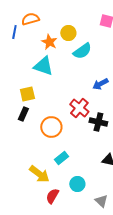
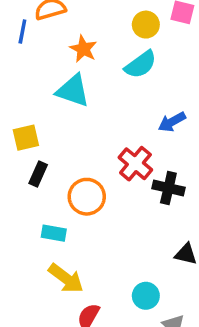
yellow circle: (68, 33) -> (146, 25), moved
yellow square: (27, 94) -> (26, 138), moved
cyan rectangle: (61, 158) -> (54, 233), moved, turned 48
cyan circle: (77, 184) -> (146, 296), moved

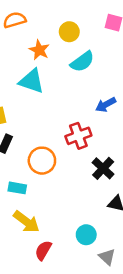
yellow circle: (146, 25) -> (69, 32), moved
red cross: (135, 164) -> (78, 136), turned 30
black cross: (168, 188) -> (103, 168), moved, turned 30

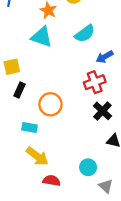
cyan semicircle: (82, 62) -> (85, 34), moved
red cross: (78, 136) -> (95, 82), moved
red semicircle: (43, 250) -> (52, 181), turned 70

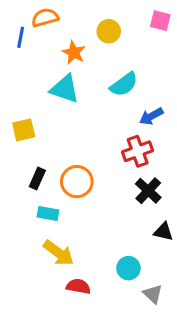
black rectangle: (20, 90) -> (37, 179), moved

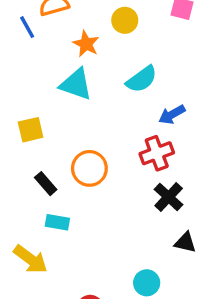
blue line: (21, 37) -> (27, 27), turned -40
black rectangle: (37, 179) -> (46, 184), turned -65
orange circle: (77, 182) -> (89, 168), moved
yellow arrow: (59, 253) -> (31, 259), moved

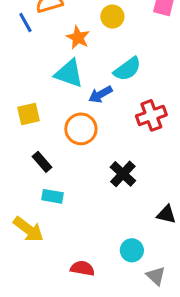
blue arrow: (172, 115) -> (100, 94), moved
red cross: (157, 153) -> (151, 115), moved
orange circle: (89, 168) -> (81, 129), moved
black cross: (169, 197) -> (123, 174), moved

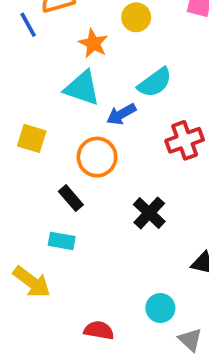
yellow square: (28, 114) -> (32, 138), turned 30
black rectangle: (42, 162) -> (71, 198), moved

